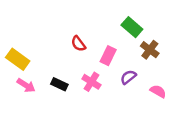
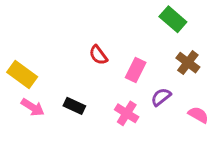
green rectangle: (132, 27) -> (173, 19), moved
pink cross: (91, 82) -> (127, 113), moved

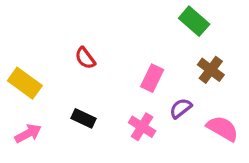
red semicircle: (98, 55) -> (85, 58), moved
pink arrow: (33, 107) -> (28, 133), moved, turned -60
pink semicircle: (198, 115) -> (223, 128), size x1.4

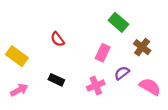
green rectangle: (194, 21) -> (118, 22), moved
pink cross: (142, 127) -> (96, 85), turned 36

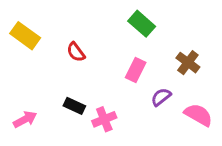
green rectangle: (118, 22) -> (142, 24), moved
yellow rectangle: (17, 56) -> (25, 36), moved
pink cross: (96, 85) -> (104, 119), moved

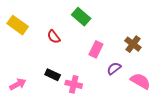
green rectangle: (142, 24) -> (81, 17), moved
pink cross: (104, 119) -> (74, 84), turned 35

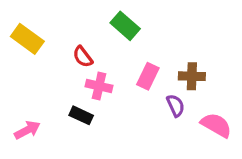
brown cross: (133, 44) -> (192, 76), moved, turned -35
purple semicircle: (114, 68) -> (176, 106), turned 104
pink cross: (74, 84) -> (99, 86), moved

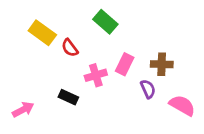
yellow rectangle: (27, 39) -> (42, 33), moved
pink cross: (99, 86) -> (96, 75), moved, turned -30

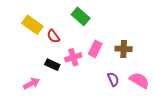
purple semicircle: (148, 89) -> (113, 79), moved
black rectangle: (68, 97) -> (52, 65), moved
pink arrow: (23, 110) -> (31, 84), moved

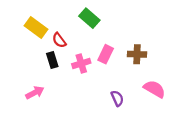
black rectangle: (52, 65) -> (52, 60), moved, turned 48
purple semicircle: (113, 79) -> (117, 98), moved

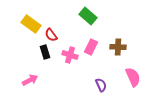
green rectangle: (89, 18) -> (88, 16), moved
pink cross: (81, 63) -> (70, 55), turned 35
pink semicircle: (154, 89) -> (133, 77), turned 36

